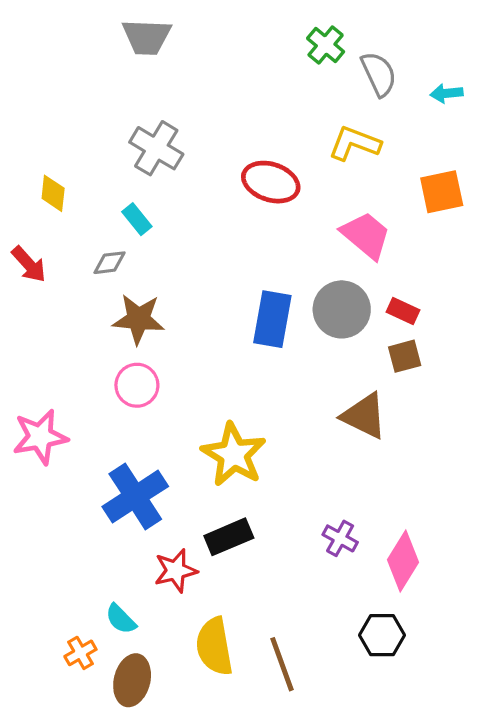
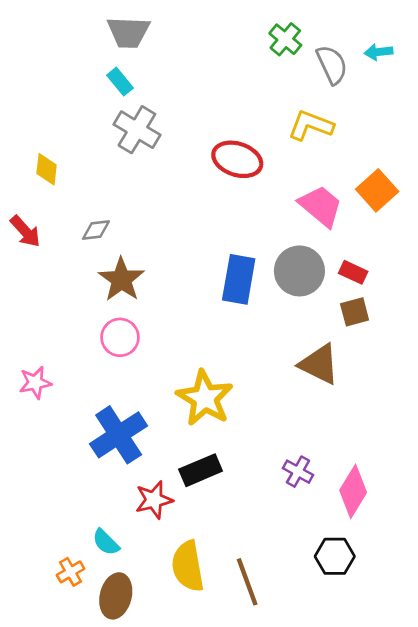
cyan arrow: (446, 93) -> (379, 52), moved
orange square: (442, 192) -> (377, 190), moved, turned -30
cyan rectangle: (137, 219) -> (120, 82), moved
brown star: (139, 319) -> (121, 279), turned 30
pink star: (40, 437) -> (35, 383), size x0.7

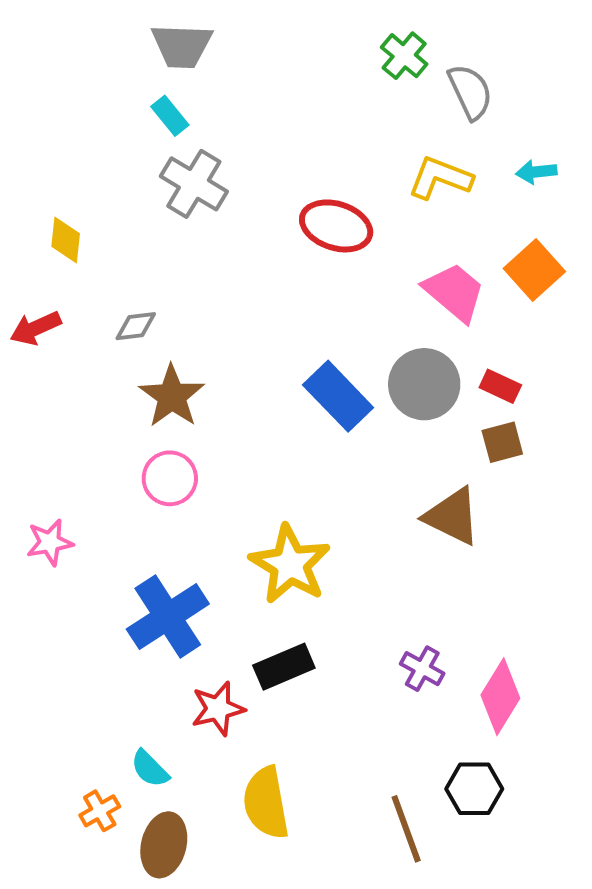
cyan arrow: (379, 52) -> (536, 172), moved
red arrow: (25, 231) -> (36, 328), turned 108
blue rectangle: (239, 279) -> (338, 396), turned -54
brown line: (247, 582) -> (406, 829), moved

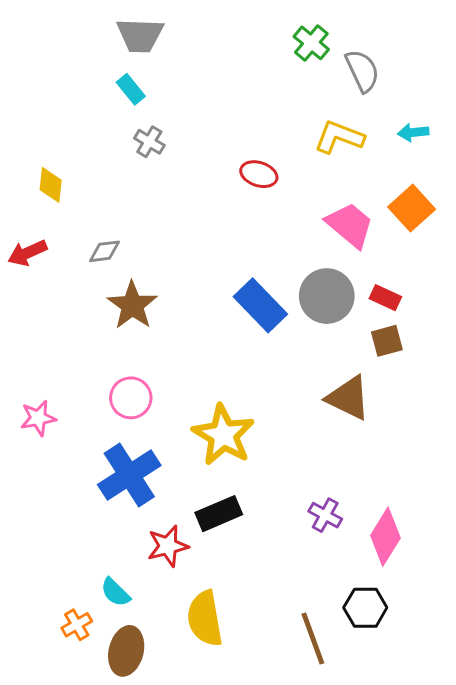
gray cross: (194, 184) -> (149, 142), size x0.6
red ellipse: (336, 226) -> (259, 174), size x0.7
pink circle: (170, 478) -> (131, 398), moved

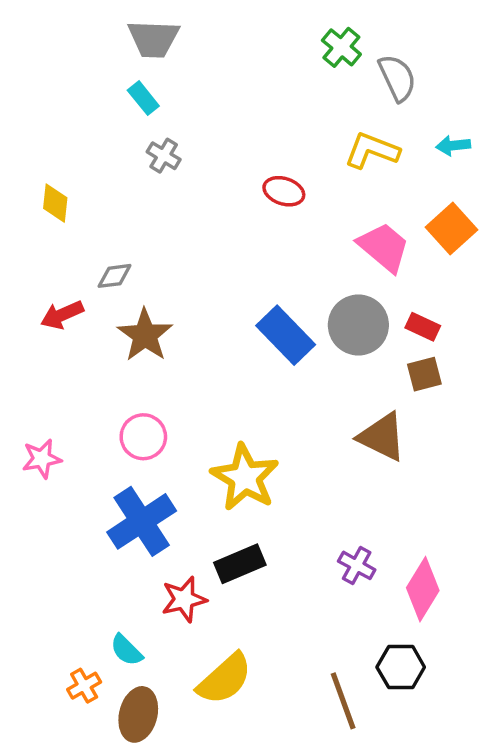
red arrow: (27, 253) -> (62, 315), moved
yellow semicircle: (205, 619) -> (225, 679), turned -122

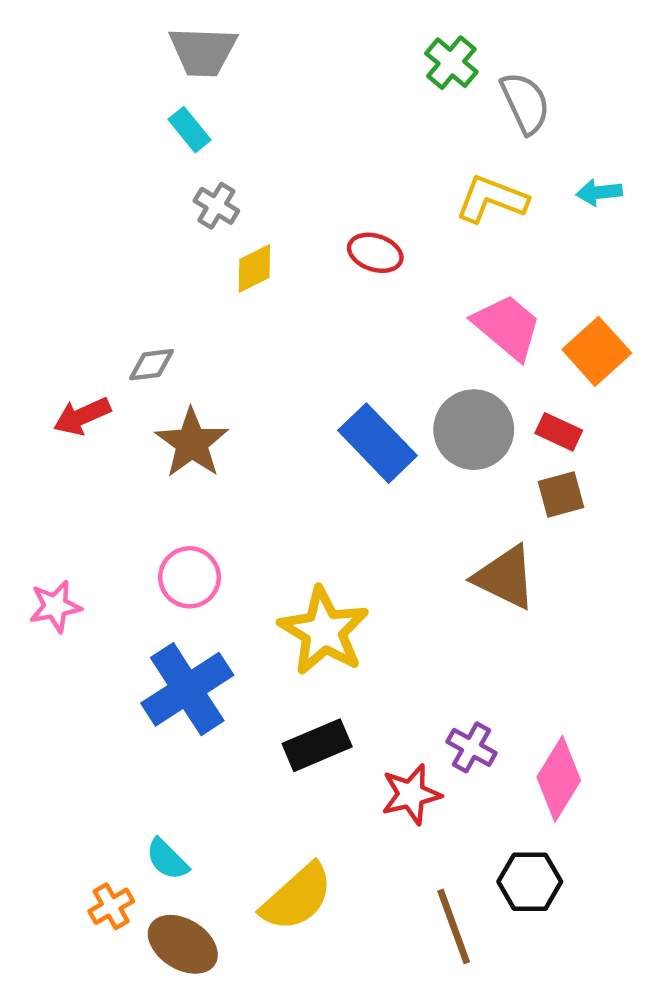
yellow diamond: (55, 203) -> (254, 268), moved, turned 57
orange square: (451, 228) -> (597, 351), moved
red star: (184, 599) -> (411, 794), moved
brown ellipse: (138, 714) -> (183, 944), turned -72

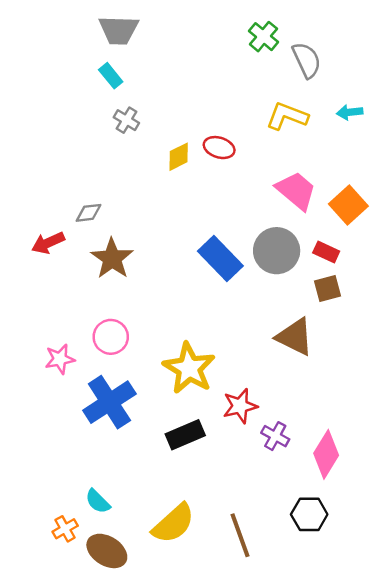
yellow diamond: (254, 268) -> (179, 157), moved
pink star: (55, 606) -> (60, 359), moved
red star: (411, 794) -> (240, 406), moved
brown line: (454, 926) -> (240, 535), moved

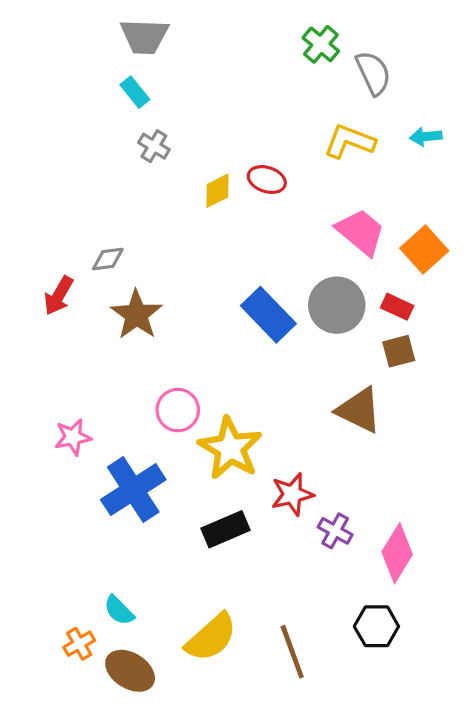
red arrow: (48, 243) -> (59, 296), turned -36
pink circle: (111, 337) -> (178, 410), moved

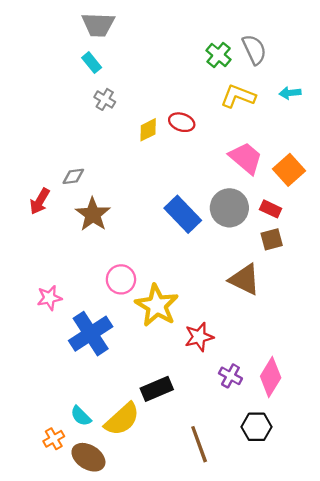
green cross: (321, 44) -> (219, 55), moved
black rectangle: (225, 529) -> (157, 389), moved
purple cross: (335, 531) -> (230, 376), moved
yellow semicircle: (211, 637) -> (122, 419), moved

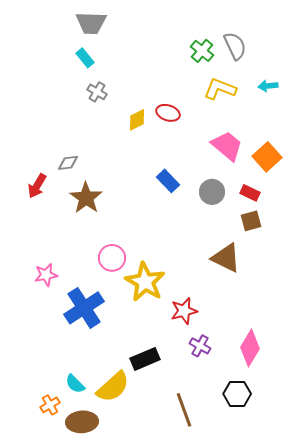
gray circle: (229, 208) -> (212, 192), size x0.7
blue rectangle: (183, 214) -> (168, 181), moved, size x0.7
purple cross: (230, 376) -> (200, 346), moved
brown ellipse: (88, 457) -> (82, 422), turned -36

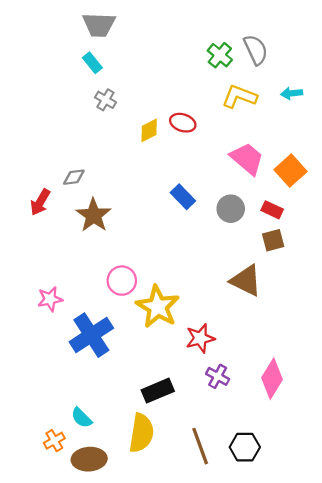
yellow semicircle: (113, 387) -> (141, 433), moved, turned -39
black hexagon: (237, 394) -> (245, 447), moved

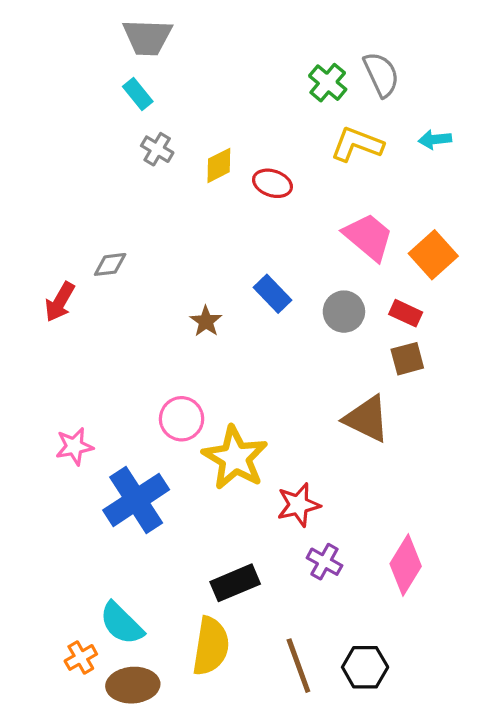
yellow diamond: (149, 130) -> (219, 165), moved
brown star: (93, 215) -> (206, 321), moved, size x0.6
cyan semicircle: (82, 418) -> (121, 623), size x1.4

